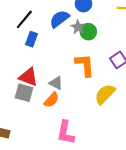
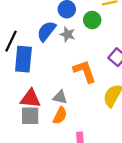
green circle: (88, 32) -> (92, 20), moved
blue rectangle: (31, 39) -> (23, 59), size x1.6

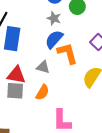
blue semicircle: (46, 31) -> (54, 39), moved
gray triangle: (60, 97) -> (43, 67), moved

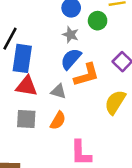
orange L-shape: (67, 53) -> (87, 75), turned 90
red triangle: (16, 75) -> (27, 86), moved

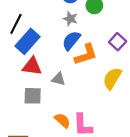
blue rectangle: (22, 58) -> (27, 41), turned 35
gray triangle: (58, 91) -> (58, 79), moved
orange semicircle: (58, 121) -> (62, 120), moved, turned -77

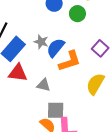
gray star: (70, 19) -> (41, 42), moved
gray square: (33, 96) -> (56, 110), moved

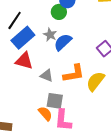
green circle: (77, 14) -> (59, 12), moved
orange L-shape: (70, 61) -> (74, 73), moved

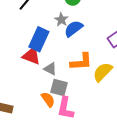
blue rectangle: (23, 38) -> (39, 39), moved, turned -30
red triangle: (24, 61) -> (31, 56), moved
gray triangle: (47, 76) -> (50, 69), moved

